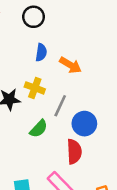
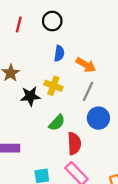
gray line: (60, 106) -> (88, 91), moved
red semicircle: (74, 152) -> (74, 143), moved

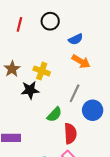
blue semicircle: (59, 53) -> (76, 39), moved, turned 56
yellow cross: (53, 86) -> (42, 71), moved
gray line: (88, 91) -> (75, 93), moved

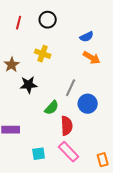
blue semicircle: (76, 39) -> (87, 37), moved
orange arrow: (81, 61) -> (92, 58), moved
yellow cross: (42, 71) -> (43, 54), moved

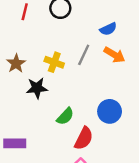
yellow cross: (43, 54) -> (54, 62), moved
gray line: (71, 88) -> (84, 55), moved
red semicircle: (67, 126) -> (84, 138), turned 30

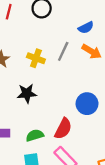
black star: (37, 88) -> (27, 93), moved
green semicircle: (65, 116) -> (35, 135), moved, turned -150

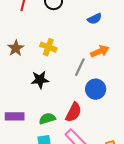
gray line: (63, 51) -> (80, 67), moved
orange arrow: (92, 51) -> (100, 51), moved, turned -54

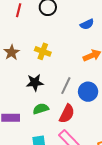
gray line: (80, 67) -> (66, 86), moved
green semicircle: (47, 119) -> (41, 109), moved

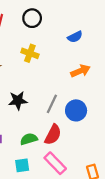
yellow cross: (43, 51) -> (30, 53), moved
green semicircle: (41, 109) -> (29, 139), moved

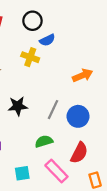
blue semicircle: (75, 37) -> (47, 40), moved
red semicircle: (53, 135) -> (79, 153), moved
green semicircle: (29, 139) -> (44, 141), moved

